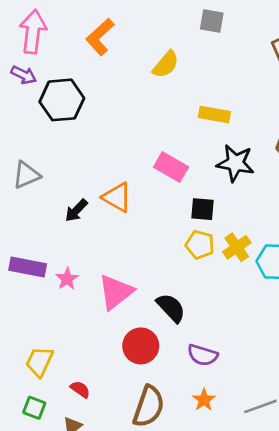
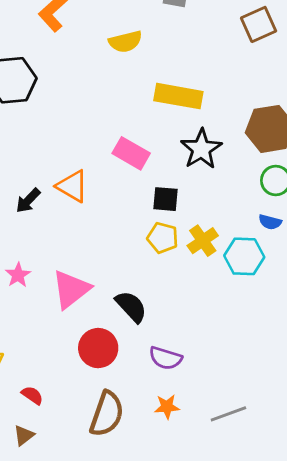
yellow semicircle: (166, 64) -> (125, 42), turned 36
yellow rectangle: (214, 114) -> (178, 96), size x1.4
black star: (235, 163) -> (201, 149), turned 30
orange star: (204, 400) -> (167, 407), turned 30

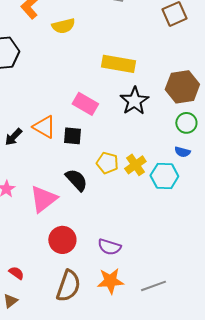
yellow semicircle: (125, 42) -> (63, 26), moved
black square: (165, 199) -> (72, 136), moved
black semicircle: (131, 306) -> (76, 180), moved
orange star: (167, 407) -> (110, 281), size x1.5

